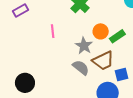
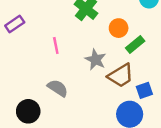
orange circle: (101, 31) -> (119, 28), moved
gray semicircle: (81, 68) -> (58, 88), moved

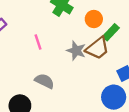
brown trapezoid: (121, 76) -> (98, 48), moved

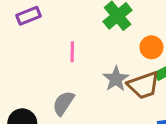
gray semicircle: (44, 81) -> (63, 103), turned -102

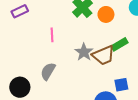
orange circle: (151, 47) -> (106, 14), moved

